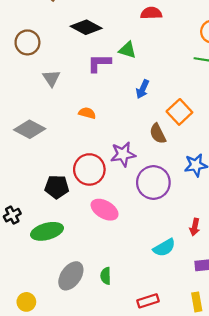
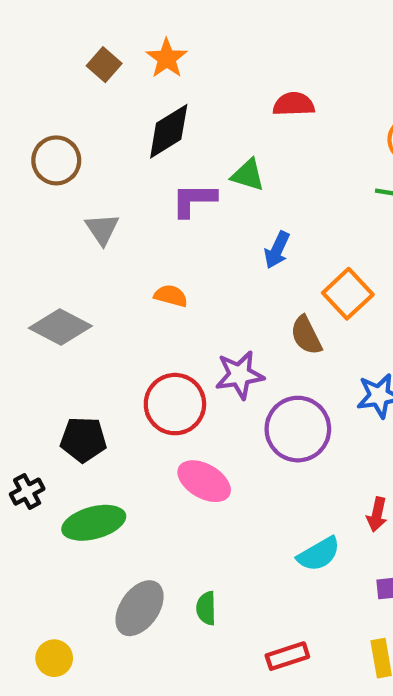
black diamond: (86, 27) -> (169, 131), turned -60
black pentagon: (57, 187) -> (83, 439), moved

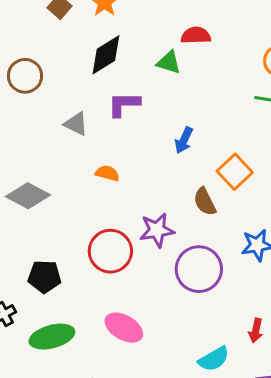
green triangle: (248, 175) -> (169, 62), moved
gray triangle: (102, 229) -> (76, 124), moved, turned -30
pink ellipse: (204, 481) -> (124, 328), moved

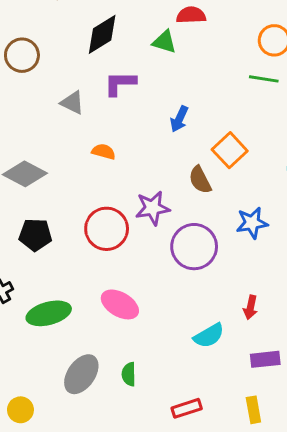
black pentagon: (44, 277) -> (35, 235), moved

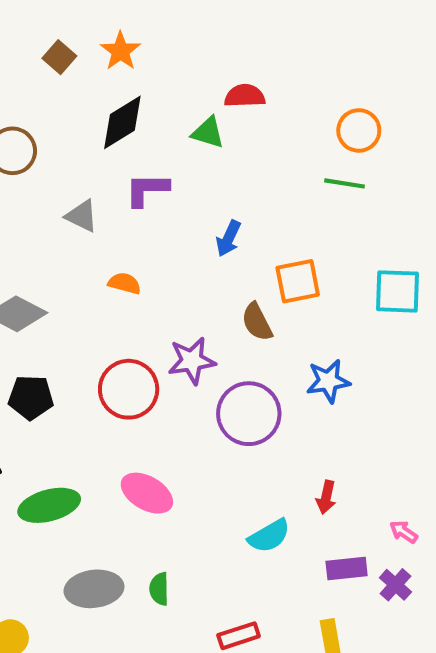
orange square: (230, 150) -> (298, 281), turned 32
gray ellipse: (81, 374) -> (94, 589), turned 48

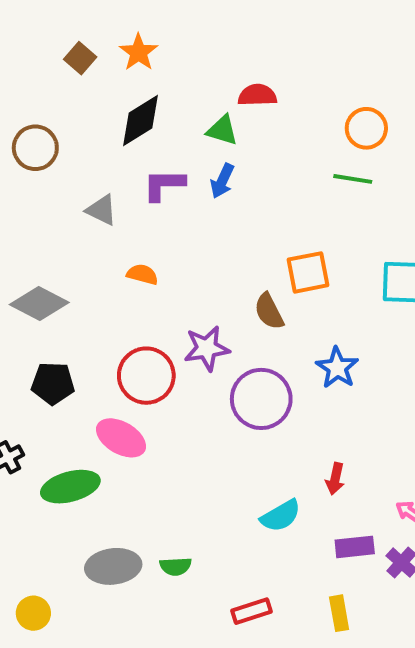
blue arrow: (228, 238) -> (222, 181), moved
blue star: (328, 381) -> (337, 368), turned -30
pink ellipse: (147, 493) -> (121, 438), moved
green semicircle: (159, 589) -> (176, 566), turned -92

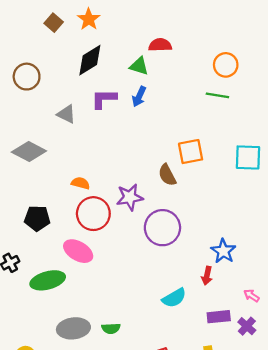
orange semicircle: (142, 274) -> (80, 183), moved
gray diamond: (39, 304) -> (29, 152), moved
blue star: (337, 368) -> (223, 251), moved

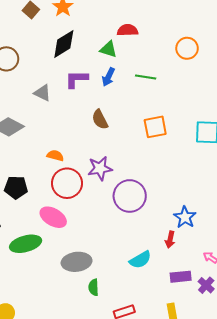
green line: (217, 95) -> (146, 77), moved
brown semicircle: (167, 175) -> (100, 119), moved
gray ellipse: (73, 328) -> (77, 262), moved
green semicircle: (111, 328) -> (94, 287), moved, turned 91

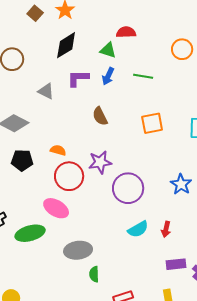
black pentagon: (16, 187) -> (22, 160), moved
blue star: (185, 217) -> (181, 184), moved
cyan semicircle: (140, 260) -> (138, 229), moved

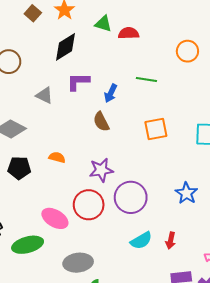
green triangle: (108, 50) -> (103, 24), moved
blue arrow: (108, 76) -> (111, 93), moved
red circle: (69, 176) -> (89, 205), moved

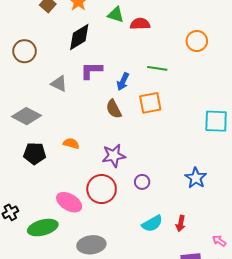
orange square: (156, 129) -> (150, 103), moved
purple circle: (131, 197) -> (142, 182), size x0.5

